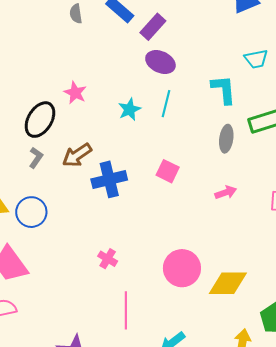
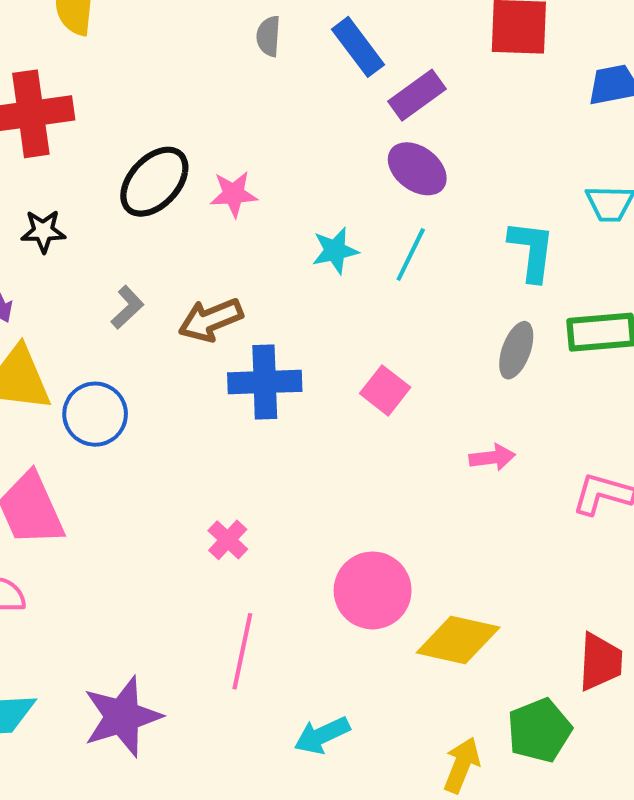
pink star: (75, 93) -> (234, 194), turned 30
black ellipse: (40, 120) -> (154, 182), moved

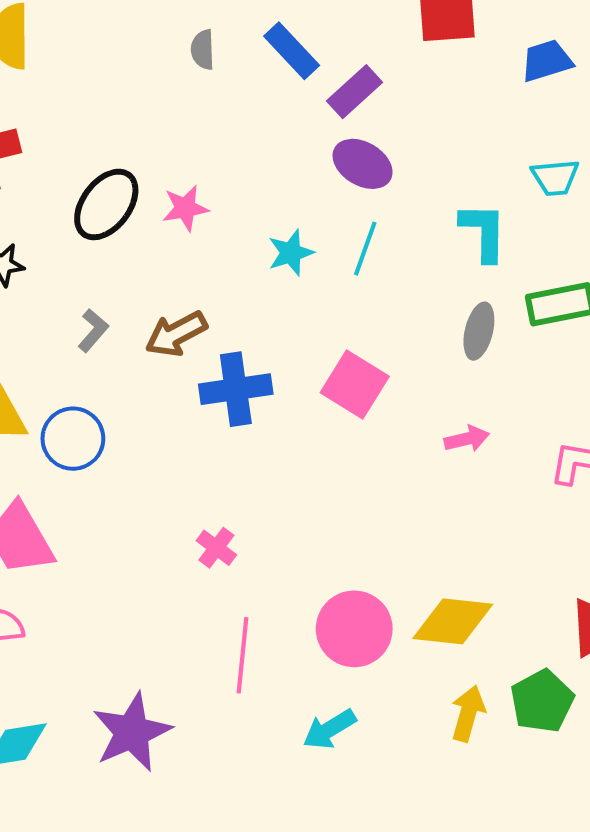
pink square: (385, 390) -> (355, 384), size x1.4
pink circle: (373, 590) -> (354, 629), moved
yellow arrow: (462, 765) -> (468, 713), moved

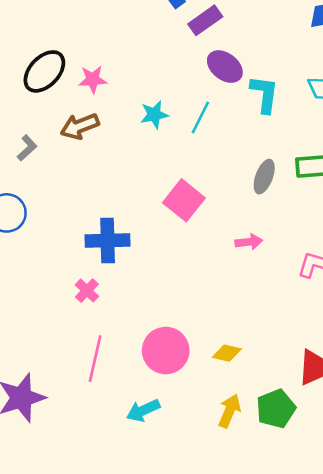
purple ellipse: (363, 164) -> (225, 67), moved
cyan L-shape: (483, 232) -> (264, 94), moved
brown arrow: (176, 334) -> (80, 126), moved
blue cross: (236, 389) -> (108, 241), moved
yellow diamond: (453, 621) -> (227, 353), size x0.6

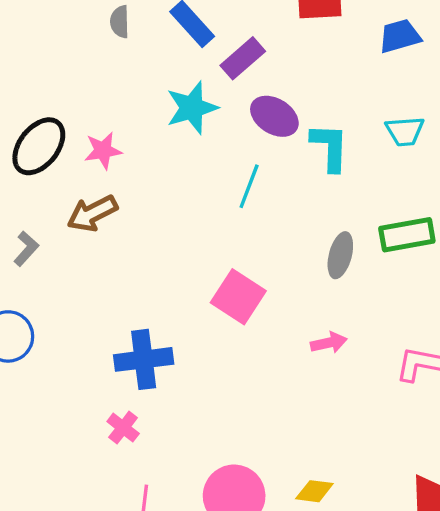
cyan star: (154, 115) -> (192, 108), moved, size x1.4

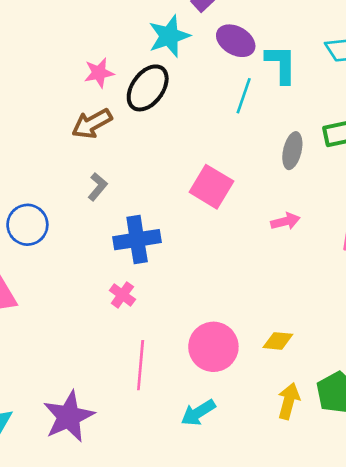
black ellipse: (39, 146) -> (148, 88), moved
cyan line: (249, 186) -> (244, 96), moved
gray L-shape: (26, 249) -> (98, 187), moved

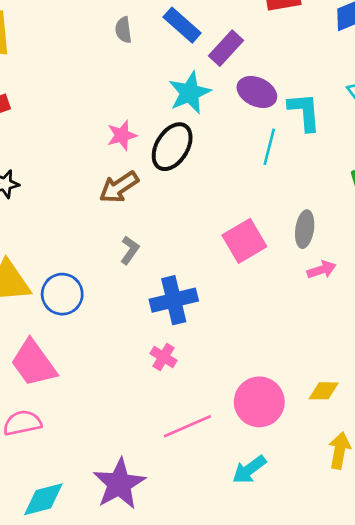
gray ellipse: (292, 151) -> (305, 229), moved
pink square: (211, 187) -> (244, 241), turned 33
pink line: (141, 365) -> (187, 426), turned 66

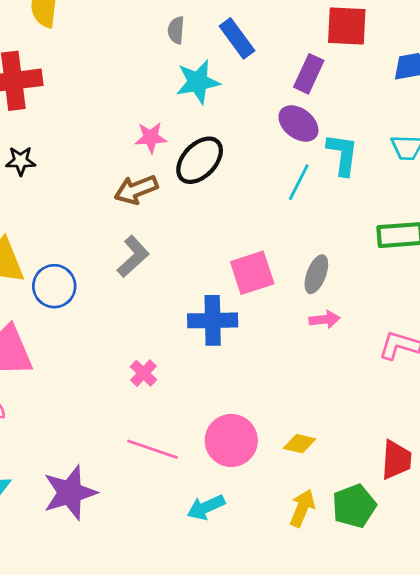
purple rectangle: (226, 48) -> (309, 74), moved, turned -30
cyan star: (190, 93) -> (198, 82), moved
gray L-shape: (130, 250) -> (133, 256), size x1.4
blue cross: (174, 300) -> (213, 320), moved
pink line: (187, 426) -> (152, 449), turned 30

